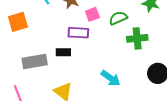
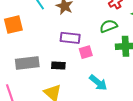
pink square: (92, 14) -> (86, 52), moved
black rectangle: (63, 52) -> (58, 65), moved

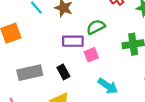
green semicircle: (109, 26) -> (96, 27), moved
black rectangle: (58, 65) -> (63, 72), turned 64

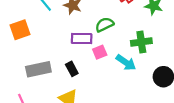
cyan arrow: (108, 86) -> (126, 63), moved

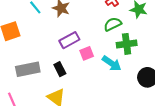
green semicircle: (104, 25) -> (113, 24), moved
purple rectangle: (82, 38) -> (69, 40), turned -30

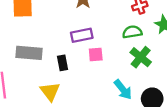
green cross: (127, 44) -> (141, 57), turned 30
cyan arrow: (112, 63) -> (123, 90), moved

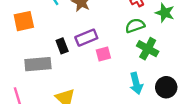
black rectangle: (63, 63) -> (62, 46), moved
cyan arrow: (123, 90) -> (136, 83), turned 35

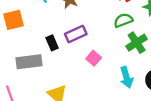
green cross: (148, 49) -> (137, 43), turned 30
pink square: (103, 54) -> (94, 58), moved, turned -32

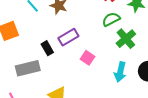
cyan arrow: (126, 77) -> (120, 72), turned 36

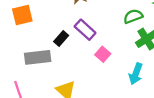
purple rectangle: (68, 37) -> (85, 30), turned 66
black rectangle: (47, 48) -> (61, 39), turned 64

